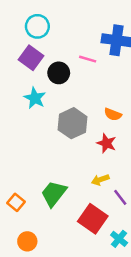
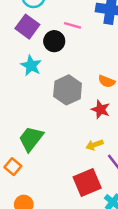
pink line: (88, 59) -> (72, 25), moved
green trapezoid: (54, 194) -> (31, 139), moved
red square: (93, 219) -> (87, 183), turned 32

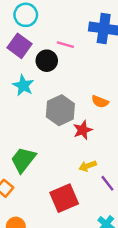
red star: (101, 109) -> (83, 130), moved, turned 30
red square: (87, 183) -> (64, 198), moved

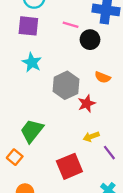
purple square: (20, 46) -> (28, 26), turned -30
black circle: (47, 61) -> (90, 40), moved

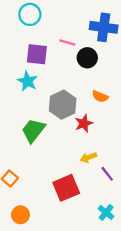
purple square: (28, 26) -> (37, 54), moved
green trapezoid: (32, 131) -> (33, 130), moved

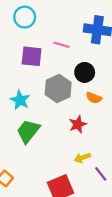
black circle: (87, 58) -> (85, 72), moved
cyan star: (27, 81) -> (20, 100), moved
gray hexagon: (63, 105) -> (58, 89), moved

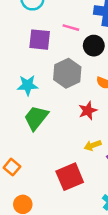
black circle: (85, 72) -> (94, 46), moved
cyan star: (20, 100) -> (28, 85), turned -30

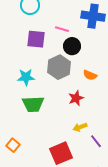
black circle: (94, 46) -> (72, 46), moved
green trapezoid: (36, 118) -> (33, 104), turned -130

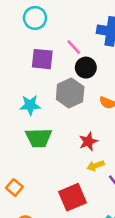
pink line: (62, 29) -> (74, 47), turned 32
red star: (76, 98) -> (88, 141), moved

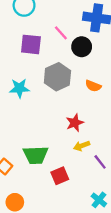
black circle: (86, 68) -> (82, 47), moved
green trapezoid: (39, 138) -> (36, 155), moved
red square: (73, 197) -> (60, 176), size x0.7

